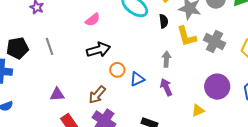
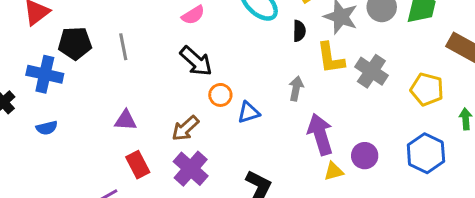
black arrow: (98, 50) -> (196, 61), turned 50
purple arrow: (166, 87) -> (320, 134), moved, size x1.5
purple circle: (217, 87) -> (365, 156), moved, size x0.7

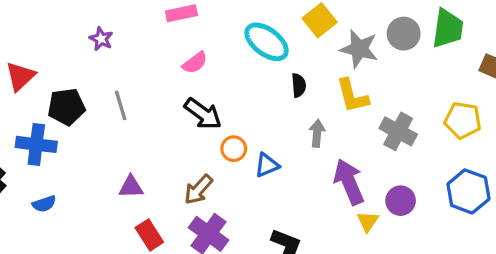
black semicircle: (299, 31) -> (299, 85), moved
gray cross: (371, 71) -> (398, 131), moved
yellow triangle: (334, 171) -> (368, 221), turned -35

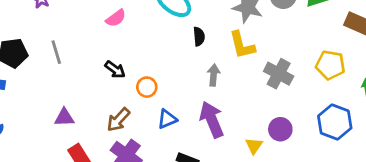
black arrow: (203, 114) -> (115, 70), moved, size x0.7
blue triangle: (267, 165) -> (167, 119), moved
purple arrow: (349, 182) -> (212, 120), moved

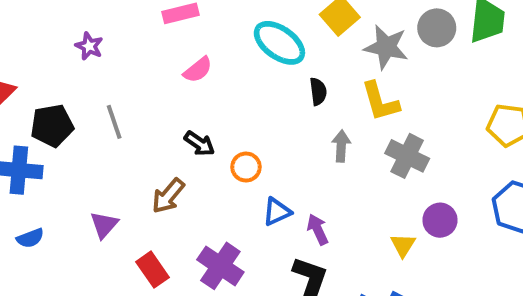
gray cross: (279, 74) -> (407, 156), moved
purple triangle: (64, 117) -> (104, 225), moved, turned -45
brown arrow: (118, 120) -> (168, 196), moved
purple arrow: (212, 120) -> (318, 229), moved, size x0.6

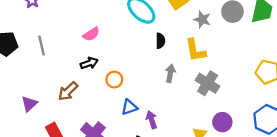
gray star: (386, 47) -> (202, 19), size x0.7
pink semicircle: (198, 70) -> (91, 34), moved
black arrow: (199, 144) -> (89, 63), turned -60

